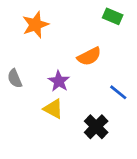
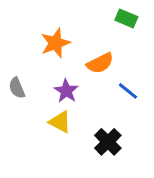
orange star: (35, 25) -> (55, 43), moved
blue line: (118, 92) -> (128, 91), moved

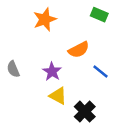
orange star: (55, 43) -> (45, 19), moved
yellow triangle: (60, 122) -> (58, 96), moved

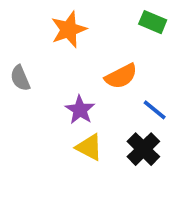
gray semicircle: (13, 69) -> (20, 78), moved
black cross: (85, 112) -> (143, 149), moved

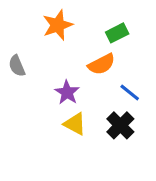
green rectangle: (153, 22) -> (117, 33), moved, turned -50

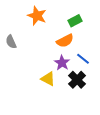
orange star: (58, 25) -> (37, 16), turned -30
purple star: (67, 92) -> (62, 63), moved

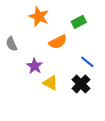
orange semicircle: (65, 41) -> (58, 42), moved
purple star: (62, 63) -> (35, 66), moved

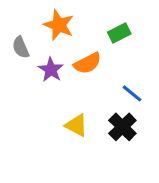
gray semicircle: (11, 44) -> (21, 47), moved
purple star: (35, 66) -> (51, 70), moved

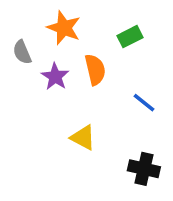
orange semicircle: (87, 63) -> (95, 70), turned -76
black cross: (122, 127) -> (144, 169), moved, turned -32

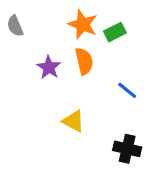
orange star: (64, 28) -> (83, 24), moved
gray semicircle: (22, 52) -> (15, 26), moved

